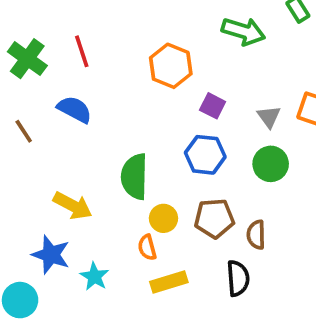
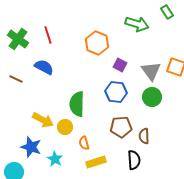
gray triangle: (269, 117) -> (151, 71), size x1.5
brown line: (24, 131) -> (16, 79), turned -32
yellow circle: (163, 218) -> (65, 127), moved

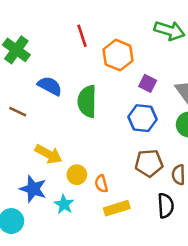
red line: (48, 35) -> (82, 36), moved
brown line: (16, 79) -> (18, 112), moved
green semicircle: (77, 104) -> (87, 101), moved
yellow circle: (65, 127) -> (77, 175), moved

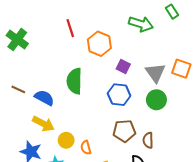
blue semicircle: (50, 86) -> (44, 98), moved

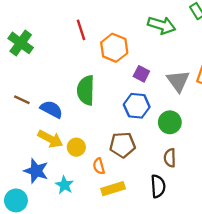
green circle: (156, 100) -> (170, 122), moved
brown pentagon: (124, 131) -> (122, 145), moved
yellow circle: (66, 140) -> (76, 147), moved

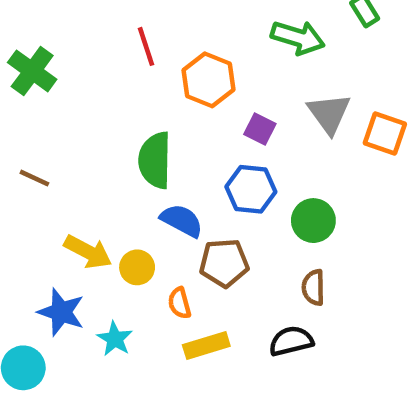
gray triangle: (178, 81) -> (329, 113), moved
blue semicircle: (51, 109) -> (182, 221), moved
black semicircle: (158, 186) -> (291, 341), turned -100

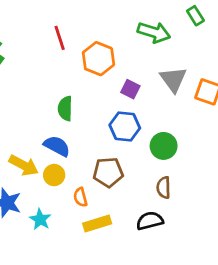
green semicircle: (155, 160) -> (65, 109), size x0.7
blue semicircle: (182, 221) -> (57, 146), moved

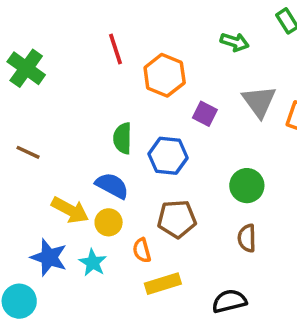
green arrow: (154, 32) -> (235, 42), size x0.7
blue hexagon: (125, 127) -> (168, 156), moved
cyan star: (40, 219) -> (93, 263), moved
black semicircle: (150, 221) -> (229, 301), moved

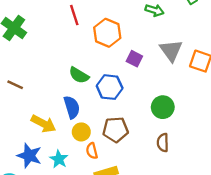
green semicircle: (123, 138) -> (79, 75), turned -60
blue semicircle: (112, 186) -> (72, 107), turned 45
yellow circle: (109, 222) -> (81, 132), moved

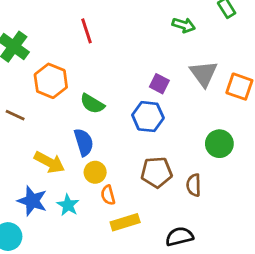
orange hexagon: (107, 33) -> (51, 81), moved
blue hexagon: (110, 87) -> (148, 117), moved
green circle: (163, 107) -> (219, 144), moved
brown pentagon: (116, 130) -> (157, 172), moved

